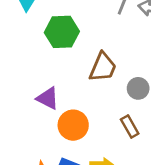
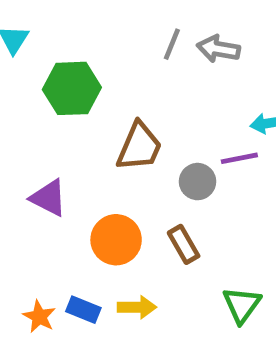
orange circle: (73, 125) -> (116, 240), moved

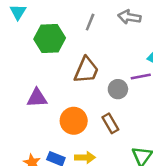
gray line: (172, 44) -> (90, 22), moved
purple triangle: (49, 198) -> (37, 98), turned -30

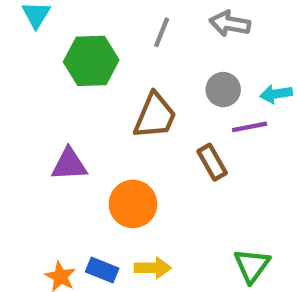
gray circle: (118, 89) -> (223, 90), moved
brown rectangle: (110, 123) -> (212, 162), moved

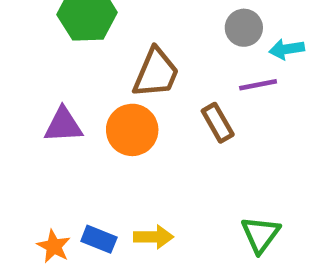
gray circle: (223, 90) -> (244, 28), moved
orange circle: (133, 204) -> (132, 130), moved

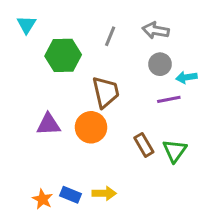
brown trapezoid: (156, 73) -> (106, 92), turned -36
brown rectangle: (218, 123) -> (144, 145), moved
green triangle: (260, 234) -> (175, 151), moved

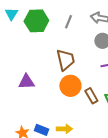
green hexagon: (63, 55) -> (36, 21), moved
orange circle: (91, 127) -> (70, 86), moved

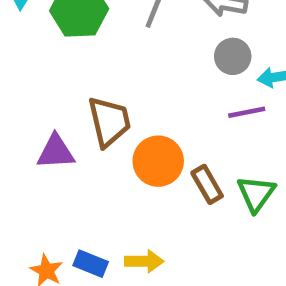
brown trapezoid: (65, 60) -> (109, 122), moved

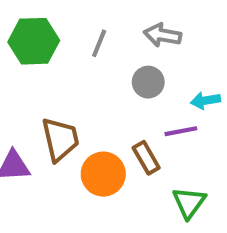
gray circle: (233, 56) -> (148, 82), moved
brown rectangle: (207, 184) -> (146, 158), moved

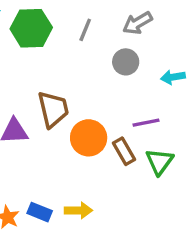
gray arrow: (163, 35) -> (138, 23), turned -40
purple line: (181, 131) -> (146, 123), moved
brown rectangle: (146, 158) -> (124, 151), moved

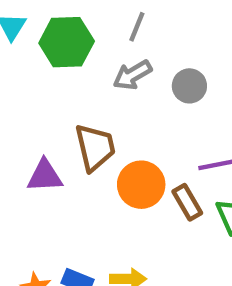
gray arrow: (138, 23) -> (132, 75), moved
gray line: (85, 30) -> (137, 27), moved

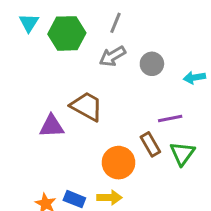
brown trapezoid: (95, 147) -> (87, 106), turned -48
orange circle: (141, 185) -> (118, 163), moved

